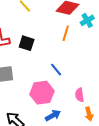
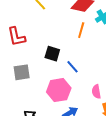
black square: (27, 43) -> (52, 54), moved

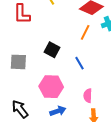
red L-shape: (16, 37) -> (22, 14), moved
blue line: (72, 67) -> (79, 63), moved

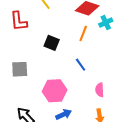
black square: (52, 50) -> (52, 43), moved
pink semicircle: (88, 96) -> (100, 90), moved

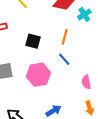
orange line: (83, 34) -> (65, 37), moved
pink hexagon: (55, 91) -> (38, 75), moved

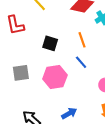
orange line: (65, 37) -> (82, 40), turned -35

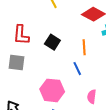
red L-shape: (15, 25) -> (21, 35), moved
pink hexagon: (55, 77) -> (52, 90), moved

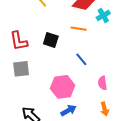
orange line: (84, 47) -> (79, 29), moved, turned -63

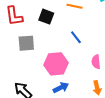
gray square: (21, 69) -> (26, 43), moved

